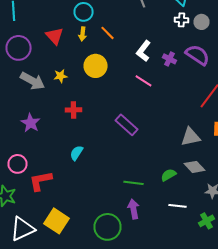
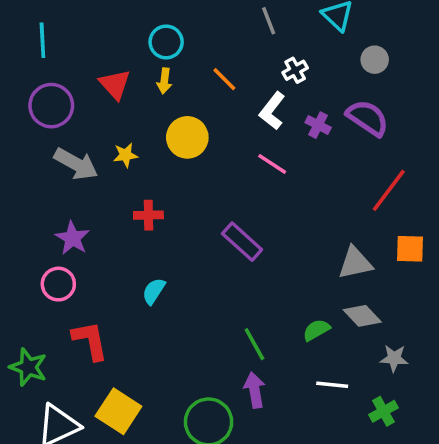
white cross: (182, 20) -> (295, 70), moved, turned -32
orange line: (108, 33) -> (224, 79), moved
pink circle: (18, 164) -> (58, 284), moved
red L-shape: (40, 181) -> (90, 341), turned 90
green line: (134, 183) -> (254, 344), turned 54

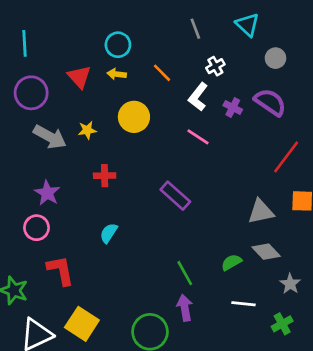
yellow arrow: (164, 81) -> (117, 74), turned 90
gray star: (394, 358) -> (290, 284), turned 30

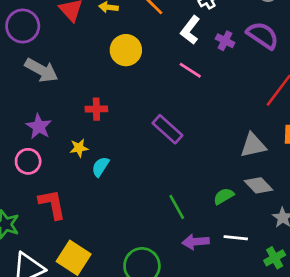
yellow star: (87, 130) -> (79, 148), moved
purple arrow: (185, 308) -> (196, 242), moved, turned -85

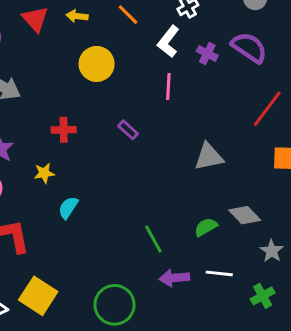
pink line: (190, 70) -> (168, 86), turned 60
purple rectangle: (167, 129) -> (128, 130), moved, size x0.6
gray triangle: (253, 145) -> (209, 157), moved
cyan semicircle: (100, 167) -> (68, 208), moved

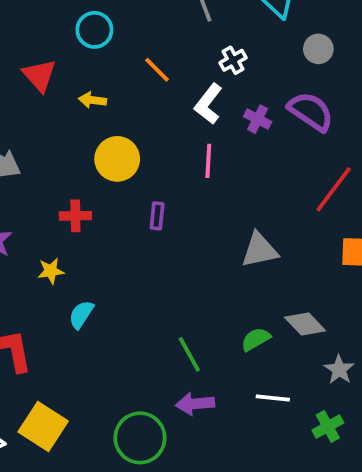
yellow arrow: (77, 16) -> (93, 100), moved
yellow circle: (97, 64) -> (117, 159), moved
purple rectangle: (128, 130) -> (157, 216), turned 54
purple arrow: (174, 278) -> (195, 404), moved

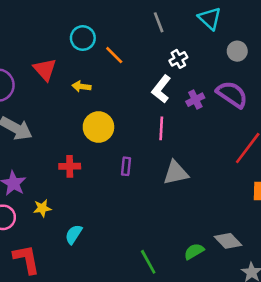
orange line: (157, 70) -> (114, 55), moved
purple cross: (258, 119) -> (195, 100), turned 36
gray triangle: (260, 250) -> (176, 173), moved
yellow star: (51, 271) -> (42, 208), moved

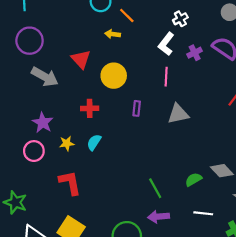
red triangle: (45, 69) -> (81, 59), moved
yellow arrow: (81, 86) -> (113, 34), moved
cyan semicircle: (74, 234) -> (94, 142), moved
red L-shape: (27, 259) -> (70, 183), moved

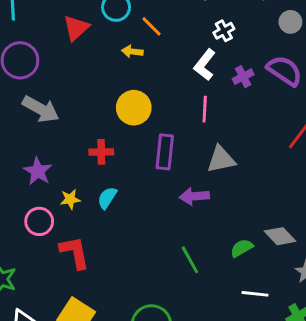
red triangle: (81, 59) -> (76, 28), moved, turned 30
purple rectangle: (137, 108) -> (165, 152), size x1.6
pink circle: (34, 151) -> (39, 221), moved
purple arrow: (158, 217) -> (194, 196), moved

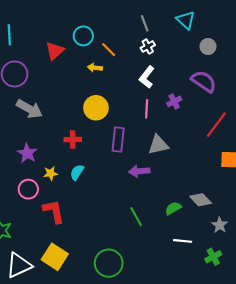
white cross: (224, 31) -> (148, 46), moved
purple cross: (243, 77) -> (174, 101), moved

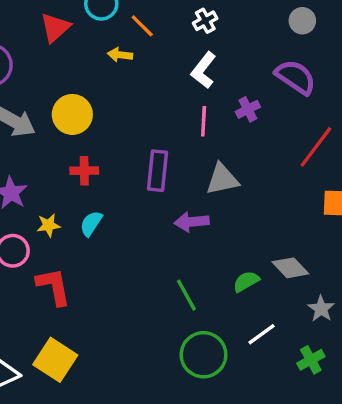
yellow circle: (96, 108) -> (72, 114), moved
white line: (183, 241) -> (261, 334), turned -42
green circle: (109, 263) -> (204, 355), moved

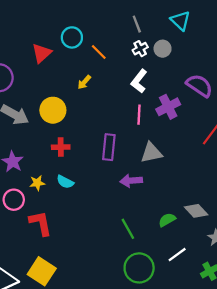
gray circle: (302, 21) -> (163, 49), moved
yellow arrow: (120, 55) -> (84, 82), moved, turned -56
purple cross: (248, 109) -> (168, 107), size x1.5
cyan semicircle: (91, 224) -> (65, 182), turned -96

